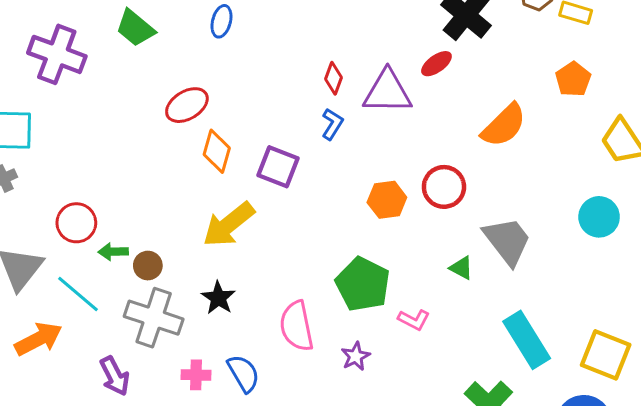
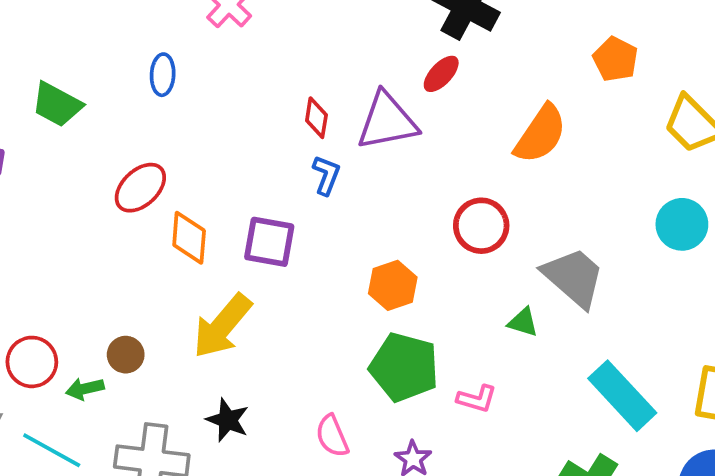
orange hexagon: (387, 200) -> (393, 285), moved
brown circle: (148, 266) -> (126, 355), moved
pink semicircle: (297, 326) -> (332, 436), size x0.7

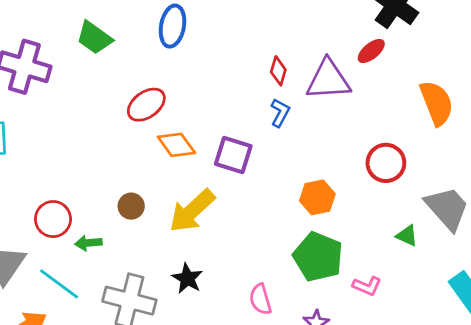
blue ellipse: (163, 75) -> (172, 26), size x1.4
orange semicircle: (540, 134) -> (437, 103), turned -63
orange diamond: (189, 238) -> (176, 145), turned -48
brown circle: (126, 355) -> (131, 206), moved

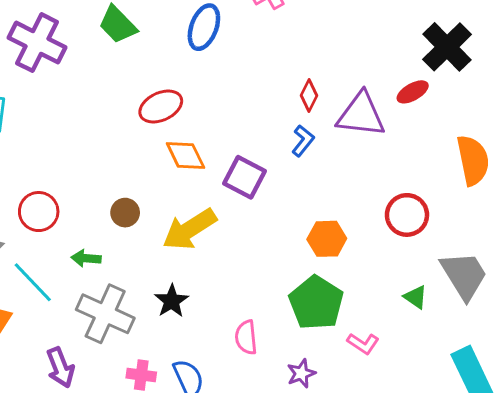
green arrow: (88, 243) -> (86, 258), moved

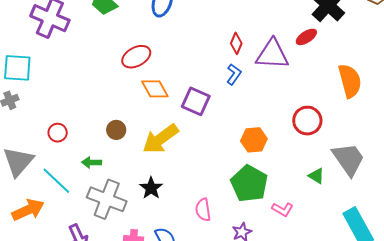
red circle: (39, 212) -> (58, 133), size x0.7

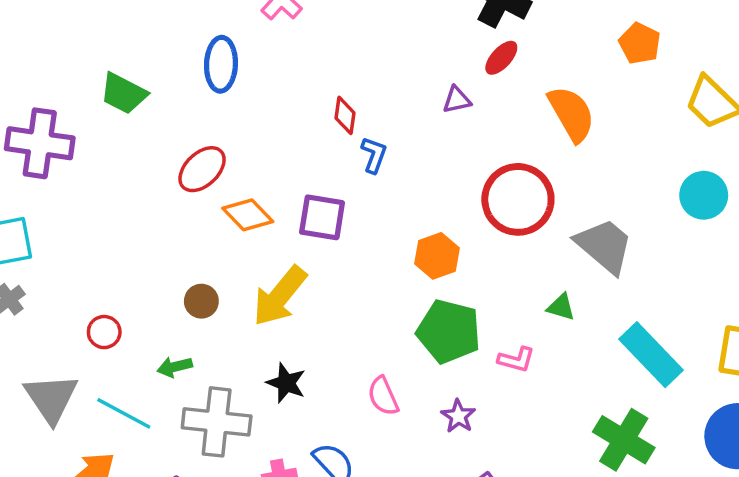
red ellipse: (306, 37) -> (501, 58), moved
red diamond: (236, 43) -> (345, 115), moved
purple triangle: (272, 54) -> (457, 100), moved, size x0.5
red circle: (307, 121) -> (518, 199), size x1.4
green triangle: (316, 176) -> (561, 307), moved

